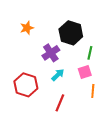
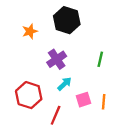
black hexagon: (71, 33) -> (67, 20), moved
pink square: (85, 72) -> (84, 100), moved
red line: (60, 103) -> (56, 115), moved

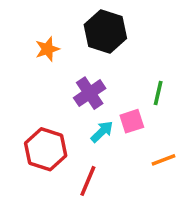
pink square: (84, 100) -> (132, 121), moved
orange line: (104, 102) -> (163, 160), turned 64

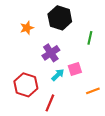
green line: (158, 93) -> (90, 38), moved

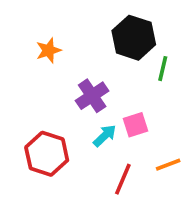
black hexagon: (60, 18) -> (134, 38), moved
red line: (50, 103) -> (123, 179), moved

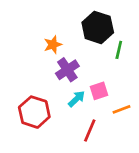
orange star: (49, 50) -> (53, 45), moved
orange line: (168, 165) -> (122, 109), moved

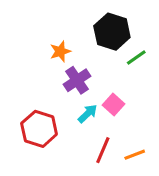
green line: (119, 50) -> (136, 57), turned 42
pink square: (99, 91) -> (113, 105), turned -30
orange line: (122, 109) -> (135, 155), moved

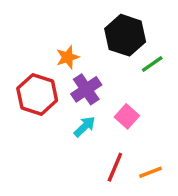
cyan arrow: (88, 114) -> (85, 127), moved
red hexagon: (39, 129) -> (37, 94), moved

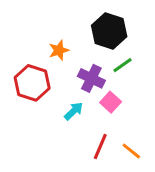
green line: (152, 64) -> (122, 65), moved
purple cross: (86, 89) -> (91, 78), moved, turned -30
orange line: (150, 172) -> (131, 151), turned 60

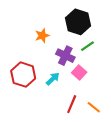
red hexagon: (32, 83) -> (23, 75), moved

